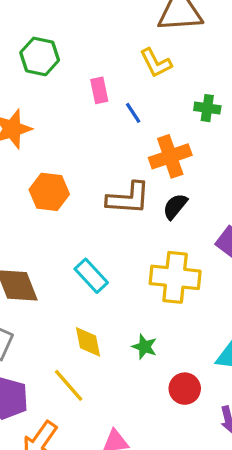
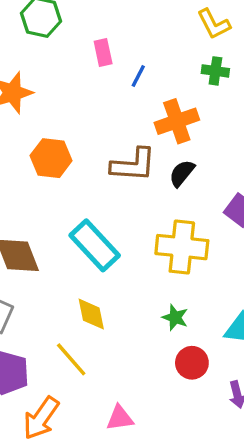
yellow L-shape: (156, 63) -> (214, 24), moved
blue line: (133, 113) -> (138, 76), turned 60
cyan rectangle: (91, 276) -> (95, 245), size x1.4
green star: (144, 347) -> (175, 317), moved

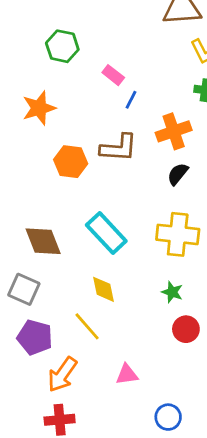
pink rectangle: (103, 52) -> (113, 75), turned -40
blue line: (138, 76) -> (131, 100), moved
brown L-shape: (133, 165) -> (119, 148), moved

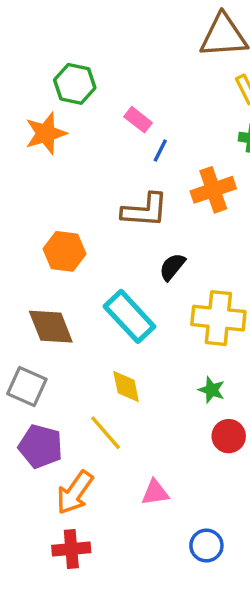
orange star: (39, 108) -> (46, 133), moved
orange hexagon: (71, 162) -> (64, 251), moved
black semicircle: (178, 174) -> (172, 267), moved

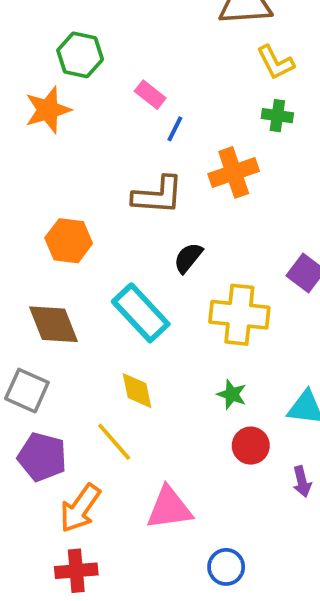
pink triangle: (155, 493) -> (169, 508), size x1.5

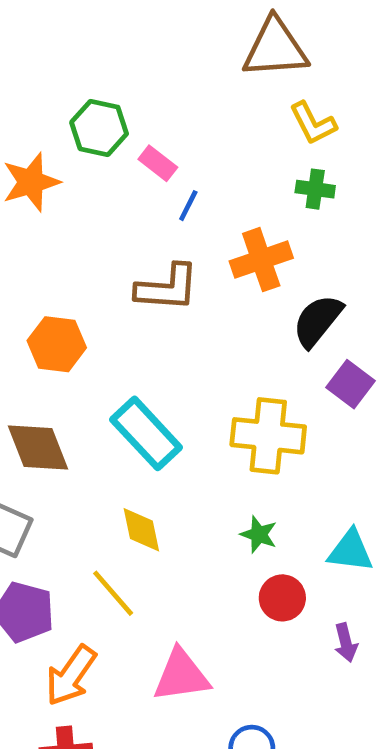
green hexagon: (80, 55) -> (99, 128), moved
black semicircle: (188, 258) -> (318, 321), moved, size x1.4

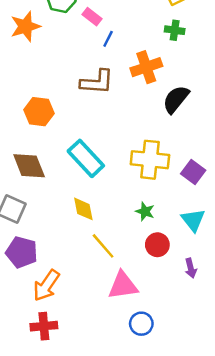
purple square: (350, 384) -> (193, 172), moved
cyan triangle: (350, 551) -> (193, 220), turned 45
yellow line: (113, 593) -> (103, 246), moved
pink triangle: (181, 675) -> (123, 285), moved

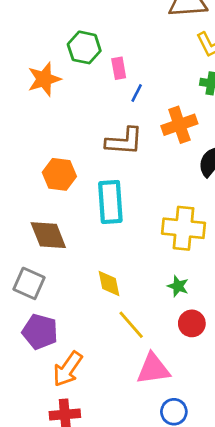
pink rectangle: (92, 17) -> (119, 68), turned 42
cyan rectangle: (86, 158) -> (110, 202), moved, turned 39

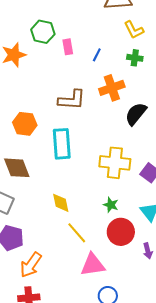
blue line: (137, 93) -> (97, 55), moved
red circle: (192, 323) -> (121, 232), size x1.4

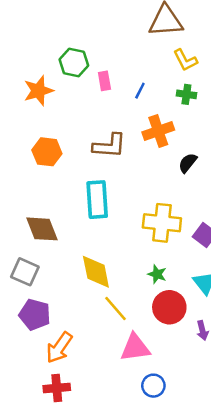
black semicircle: (136, 114) -> (188, 163), size x0.7
orange hexagon: (25, 124) -> (47, 152), moved
yellow diamond: (61, 203) -> (96, 272), size x1.4

